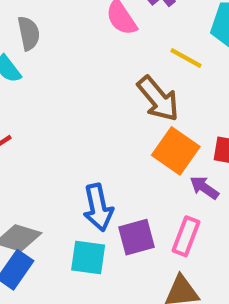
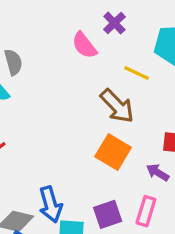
orange square: (176, 151) -> (113, 152), moved
blue arrow: (98, 207) -> (51, 204), moved

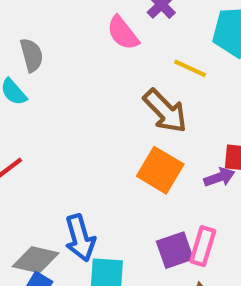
purple arrow: (158, 172) -> (219, 177), moved, turned 130
purple square: (108, 214) -> (175, 250), moved

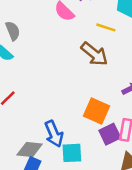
orange square: (160, 170) -> (96, 111), moved

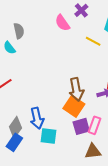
brown arrow: (94, 54) -> (76, 89), moved, turned 30
gray diamond: (30, 150) -> (15, 127), turned -70

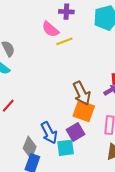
purple cross: (81, 10) -> (66, 12), turned -32
yellow line: (93, 41) -> (64, 41), moved, turned -35
purple square: (81, 126) -> (75, 132), moved

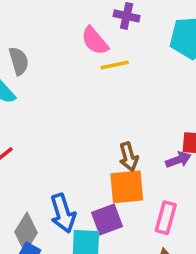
brown arrow: (82, 93) -> (129, 157), size x0.7
orange square: (84, 111) -> (127, 187), turned -35

